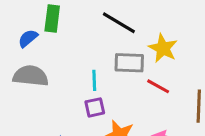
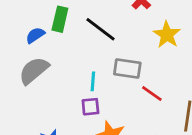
black line: (119, 23) -> (101, 29), moved
yellow star: (163, 48) -> (167, 35), moved
gray semicircle: (31, 76) -> (34, 71), turned -52

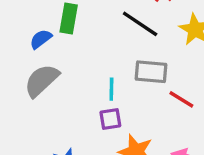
black line: (101, 29) -> (140, 24), moved

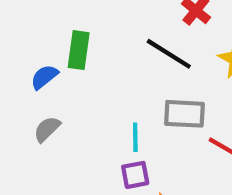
gray semicircle: (42, 80) -> (47, 129), size x0.6

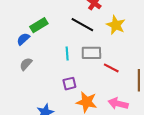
green rectangle: (79, 50) -> (39, 25), turned 54
cyan line: (135, 137) -> (67, 53), moved

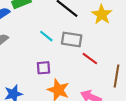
cyan line: (67, 53) -> (46, 36), turned -56

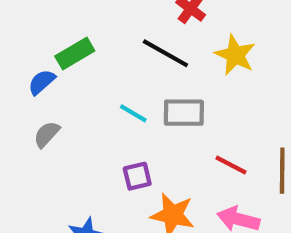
red line: (90, 59) -> (231, 165), moved

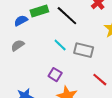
black line: (165, 53) -> (67, 16), moved
purple square: (137, 176) -> (55, 75), turned 32

